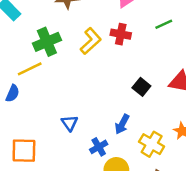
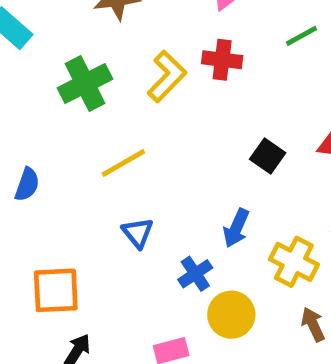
yellow line: (30, 69) -> (123, 163), moved

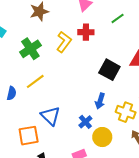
black square: (268, 156) -> (109, 70), size x1.5
yellow line: (123, 163) -> (35, 81), moved
blue triangle: (138, 233) -> (50, 116), moved, size x1.5

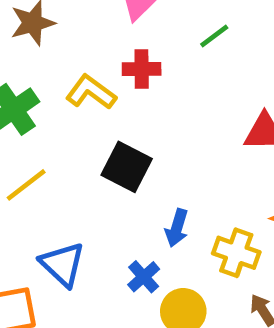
yellow L-shape: (64, 42) -> (91, 92), turned -90
black square: (109, 70) -> (127, 167), moved

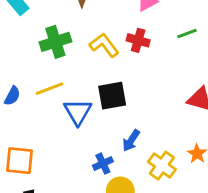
black square: (127, 167) -> (112, 96), turned 36
blue triangle: (62, 264) -> (78, 112), moved

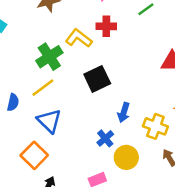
green cross: (55, 42) -> (49, 57), moved
blue triangle: (78, 112) -> (49, 121), moved
orange square: (19, 161) -> (34, 155), turned -36

